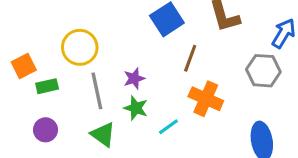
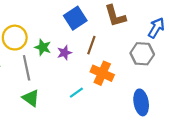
purple star: (134, 78) -> (64, 53), moved
green star: (136, 108) -> (43, 47), moved

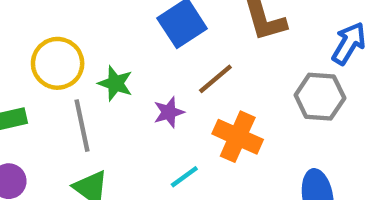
brown line: (91, 45) -> (215, 79), turned 30
purple star: (64, 53) -> (169, 112), moved

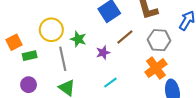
gray hexagon: (320, 97) -> (159, 40), moved
orange cross: (238, 137) -> (156, 68), moved, turned 30

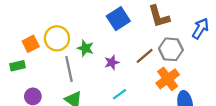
brown line: (125, 37) -> (145, 56), moved
orange square: (14, 42) -> (31, 44), moved
green rectangle: (30, 56) -> (18, 66), moved

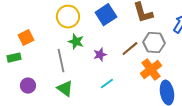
yellow circle: (57, 38) -> (68, 17), moved

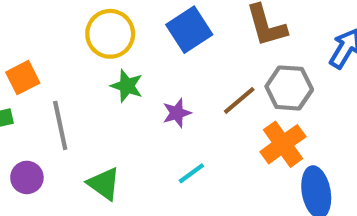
gray line: (61, 61) -> (60, 125), moved

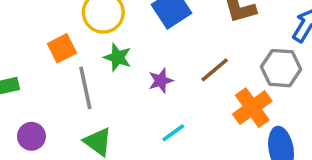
orange square: (23, 78) -> (62, 48), moved
gray hexagon: (289, 88) -> (281, 68), moved
gray line: (60, 125) -> (85, 88), moved

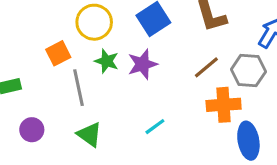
brown line: (215, 70) -> (206, 67), moved
purple star: (161, 81) -> (142, 64), moved, size x1.4
orange cross: (252, 108) -> (224, 105), turned 32

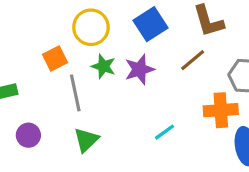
brown line: (206, 67) -> (193, 60), moved
cyan line: (155, 127) -> (164, 132), moved
green triangle: (89, 134) -> (86, 140), turned 40

